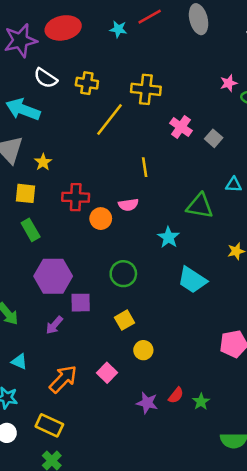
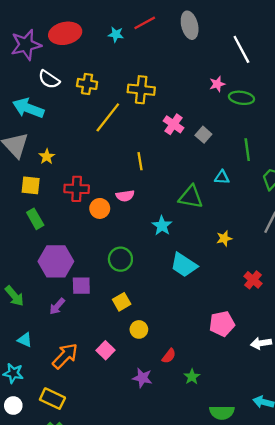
red semicircle: (176, 395) -> (169, 356), moved

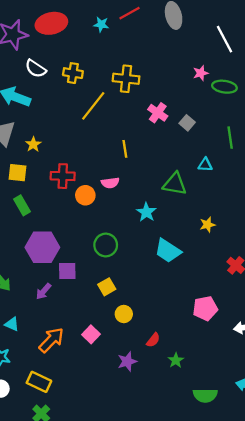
purple star: (142, 378) -> (127, 361), turned -30

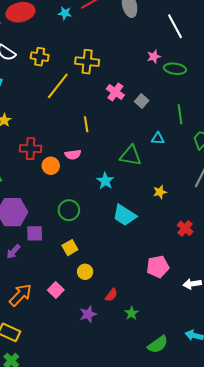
green semicircle: (205, 395) -> (158, 345), turned -35

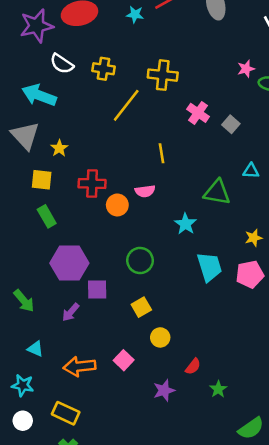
cyan trapezoid: (124, 215) -> (209, 267), turned -140
pink pentagon: (158, 267) -> (250, 274), moved
orange arrow: (20, 295) -> (79, 366), turned -140

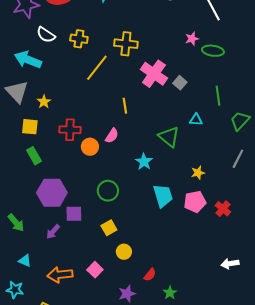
pink cross: (198, 113) -> (154, 74), size x1.5
pink semicircle: (145, 191) -> (112, 136), turned -49
green triangle: (217, 192) -> (169, 137), turned 30

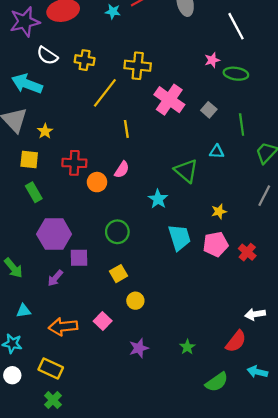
gray square: (180, 83) -> (209, 110), moved
yellow line: (125, 106) -> (126, 129), moved
cyan triangle: (25, 261) -> (24, 311), turned -32
red semicircle: (150, 275) -> (236, 341), moved, size x1.5

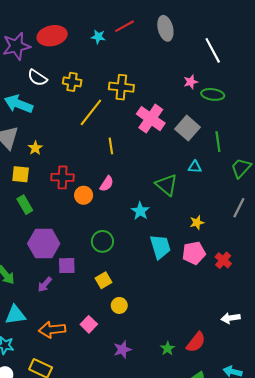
gray square: (209, 110) -> (187, 128), size x1.6
cyan triangle: (24, 311) -> (15, 315), size x1.5
red semicircle: (236, 341) -> (196, 342), moved

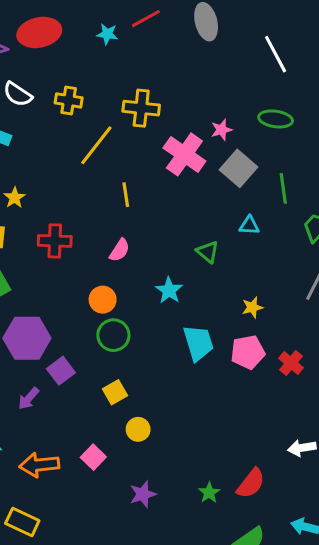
pink star: (191, 82) -> (221, 130), moved
green triangle: (166, 185) -> (208, 252), size x0.7
orange circle: (84, 195) -> (103, 300), moved
purple square: (67, 266) -> (61, 371), turned -36

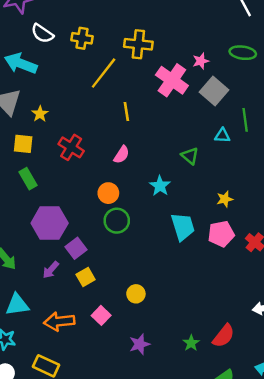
green line: (283, 188) -> (245, 120), moved
red cross: (55, 241) -> (71, 147), turned 30
yellow square: (115, 392) -> (86, 277), moved

